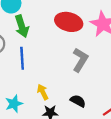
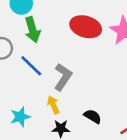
blue line: (22, 58) -> (31, 66), turned -45
gray L-shape: (80, 60) -> (63, 77), moved

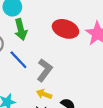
yellow arrow: (53, 105) -> (44, 94), moved, turned -48

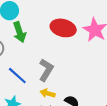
blue line: (18, 60) -> (17, 76), moved

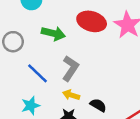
green arrow: (20, 32) -> (53, 33), moved, turned -60

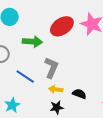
red ellipse: (92, 21) -> (62, 26), turned -40
cyan star: (31, 106) -> (12, 105), moved

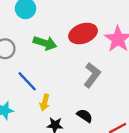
gray L-shape: (51, 68) -> (92, 75), moved
yellow arrow: (56, 89) -> (45, 102), moved, turned -96

